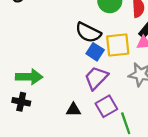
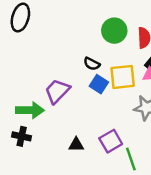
black semicircle: (88, 32) -> (92, 64), size x0.6
purple trapezoid: (96, 78) -> (57, 91), moved

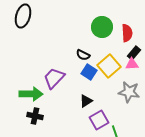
yellow square: (123, 77) -> (109, 66), turned -35
black cross: (22, 136) -> (35, 116), moved
black triangle: (76, 145) -> (86, 101), moved, turned -32

